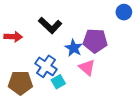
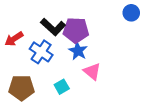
red arrow: (13, 37) -> (14, 39), turned 144
purple pentagon: (95, 41) -> (76, 30), moved
blue cross: (46, 66) -> (41, 52), moved

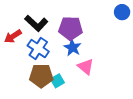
black L-shape: (53, 27) -> (36, 23), moved
brown pentagon: (22, 88) -> (41, 76), moved

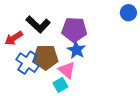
blue cross: (38, 48) -> (28, 63), moved
pink triangle: (86, 67) -> (67, 70), moved
brown pentagon: (41, 76) -> (46, 57), moved

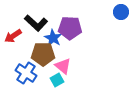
blue star: (76, 50) -> (53, 38), moved
blue cross: (28, 63) -> (26, 73), moved

